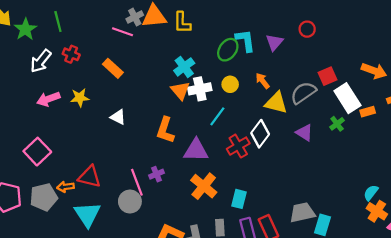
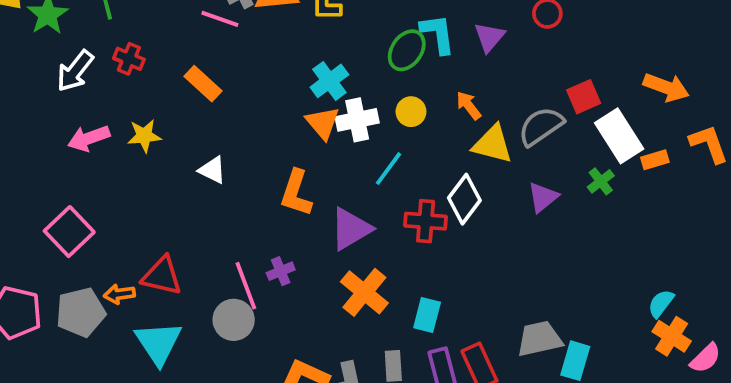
purple triangle: (304, 133) -> (543, 197), turned 48
red cross: (238, 146) -> (426, 221), turned 35
purple triangle: (196, 150) -> (351, 229), turned -32

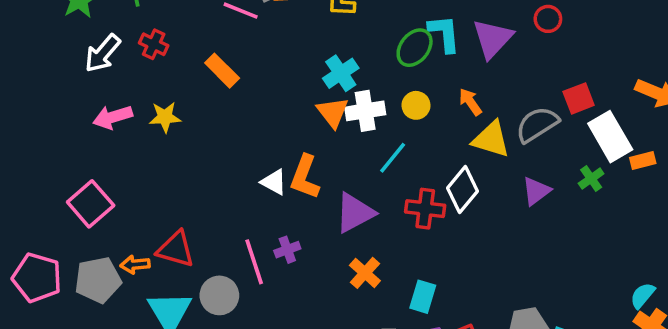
purple triangle: (489, 37) -> (493, 39), size x1.4
white triangle: (212, 170) -> (274, 182), moved
orange cross: (364, 292) -> (365, 273), size x0.7
gray circle: (234, 320) -> (219, 295), moved

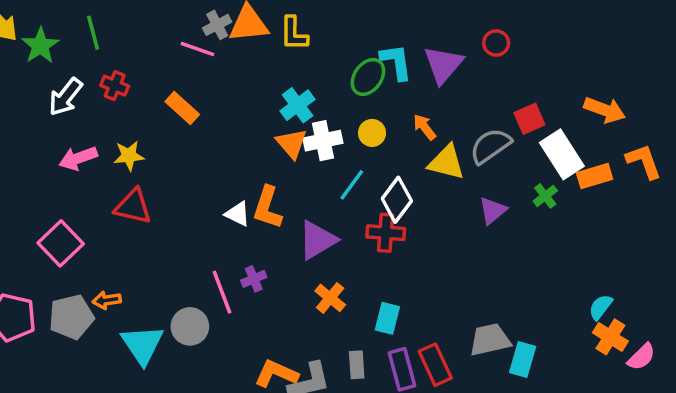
orange rectangle: (643, 160) -> (595, 176), size x1.4
white diamond: (462, 190) -> (397, 200), moved
red triangle: (176, 249) -> (133, 206), moved

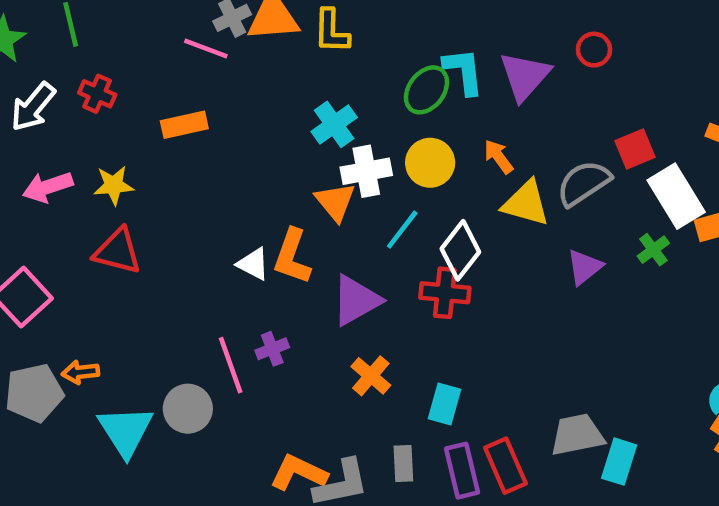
orange rectangle: (182, 108) -> (184, 125), turned -56
yellow circle: (372, 133) -> (430, 163), size x1.4
orange triangle: (291, 143) -> (335, 202), moved

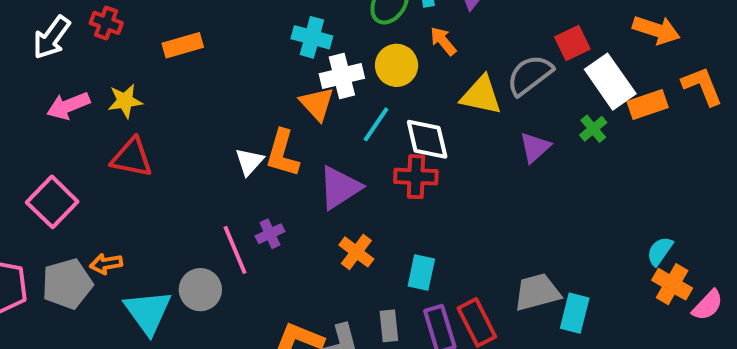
cyan cross: (334, 124) -> (312, 37), turned -36
orange arrow: (498, 157) -> (443, 41), moved
white diamond: (460, 250) -> (427, 139), turned -48
white triangle: (253, 264) -> (249, 162), turned 48

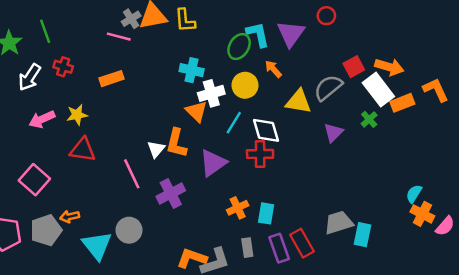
orange arrow: (656, 30) -> (389, 67), moved
purple cross: (270, 234) -> (171, 193), size x1.6
pink line: (235, 250) -> (132, 174), moved
orange cross: (356, 252) -> (238, 208), moved, turned 30

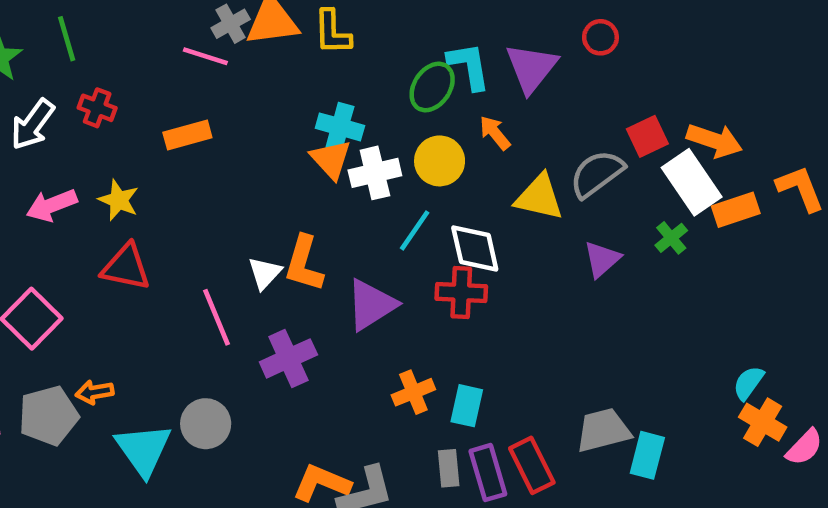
orange triangle: (196, 111) -> (331, 159), moved
yellow star: (77, 115) -> (119, 200), turned 30
gray rectangle: (247, 248) -> (449, 468), moved

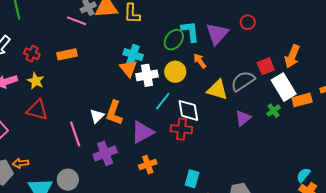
red cross: (97, 108) -> (32, 54), moved
orange arrow: (714, 141) -> (292, 56), moved, turned 90
orange cross: (413, 392) -> (148, 164), moved
cyan rectangle: (467, 406) -> (192, 179), moved

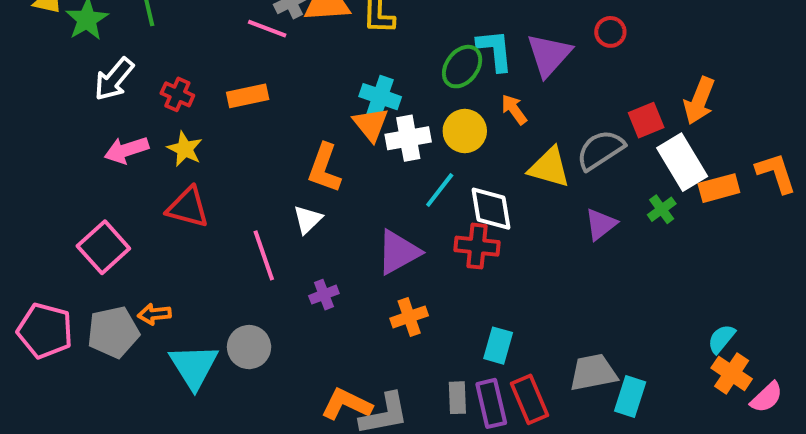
orange L-shape: (114, 113) -> (324, 168), moved
purple cross: (105, 153) -> (324, 295), size x0.6

